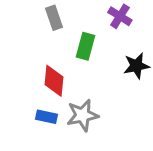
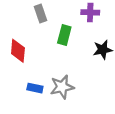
purple cross: (120, 16) -> (90, 12), turned -30
red diamond: (54, 81) -> (18, 51), moved

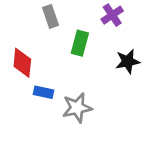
purple cross: (90, 12) -> (112, 15), turned -36
blue rectangle: (35, 88) -> (43, 92), moved

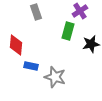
green rectangle: (80, 43) -> (68, 31), moved
gray star: (77, 108) -> (55, 77), turned 30

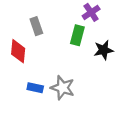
gray rectangle: (36, 12) -> (36, 26), moved
blue rectangle: (31, 66) -> (35, 88), moved

